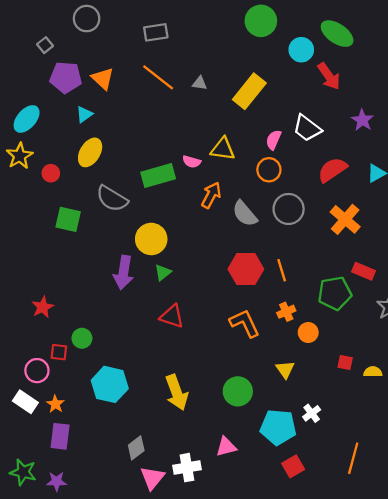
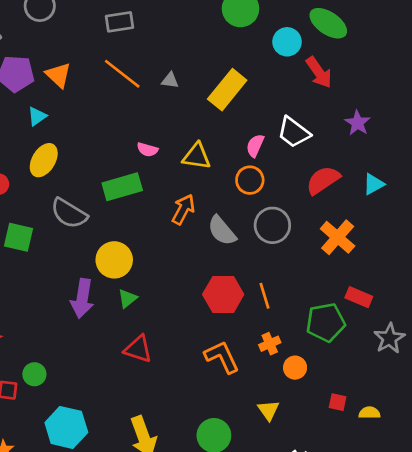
pink semicircle: (192, 162) -> (147, 150), moved

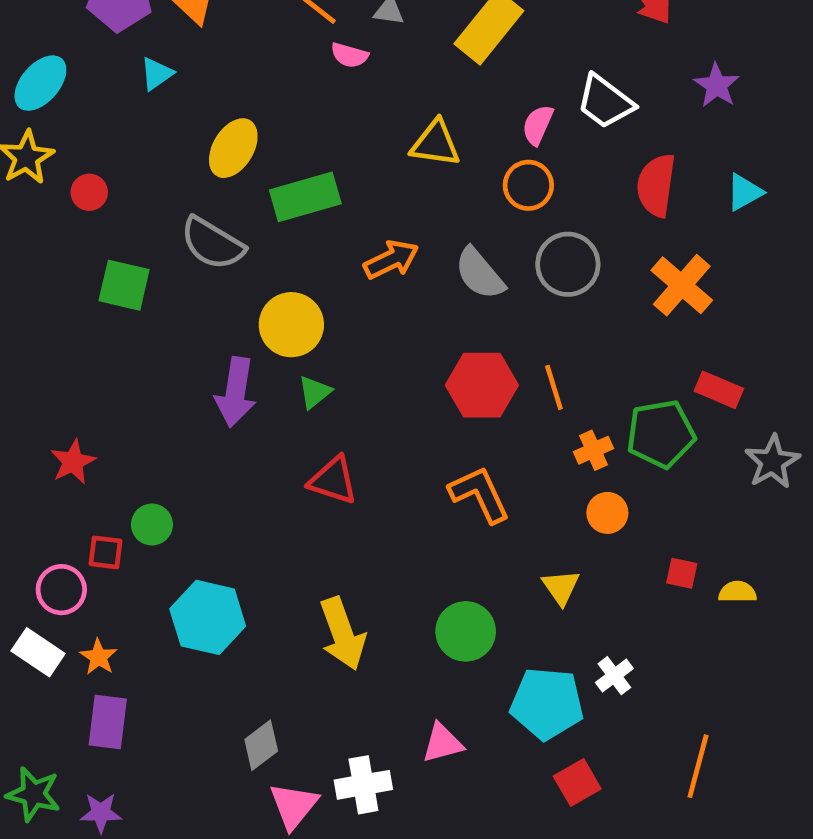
pink semicircle: (147, 150) -> (349, 55), moved
yellow ellipse: (44, 160) -> (233, 148), moved
red semicircle: (323, 180) -> (656, 185), turned -48
orange arrow: (183, 209) -> (391, 260), moved, turned 36
orange cross: (270, 344) -> (593, 450), moved

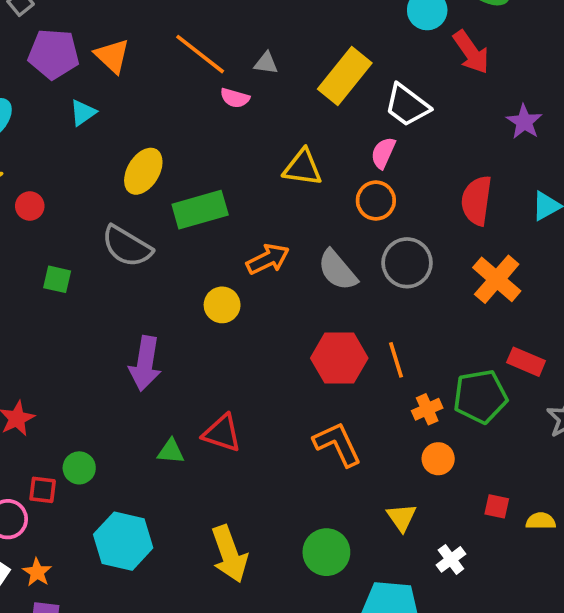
white trapezoid: (605, 102) -> (407, 105), moved
green square: (124, 285) -> (57, 279), size x0.7
yellow circle: (291, 325) -> (222, 305), moved, size x0.7
green triangle: (315, 392) -> (171, 451), moved, turned 44
white cross: (614, 676) -> (451, 559), moved

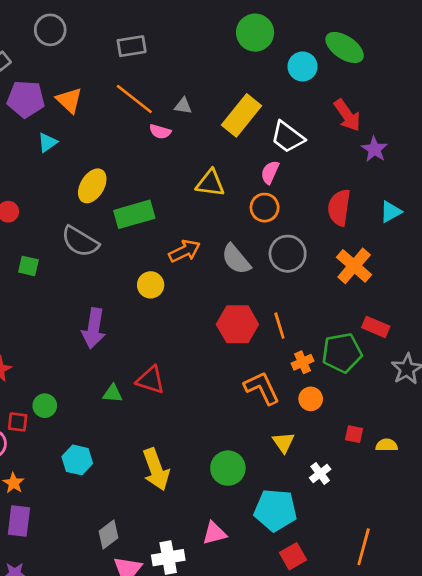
red arrow: (471, 52) -> (347, 115), moved
orange L-shape: (337, 444) -> (262, 388), moved
cyan hexagon: (123, 541) -> (77, 460), size x0.7

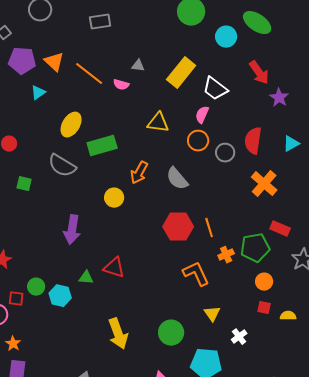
orange line: (134, 99) -> (89, 74), moved
orange arrow: (184, 251) -> (139, 173), turned 145
gray circle: (288, 254) -> (225, 153), moved, size x0.7
orange circle: (311, 399) -> (264, 282), moved
cyan hexagon: (77, 460) -> (60, 296), moved

